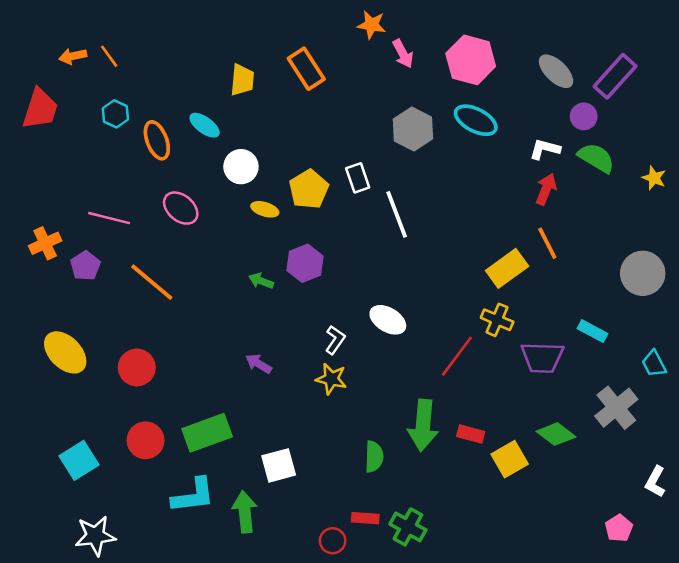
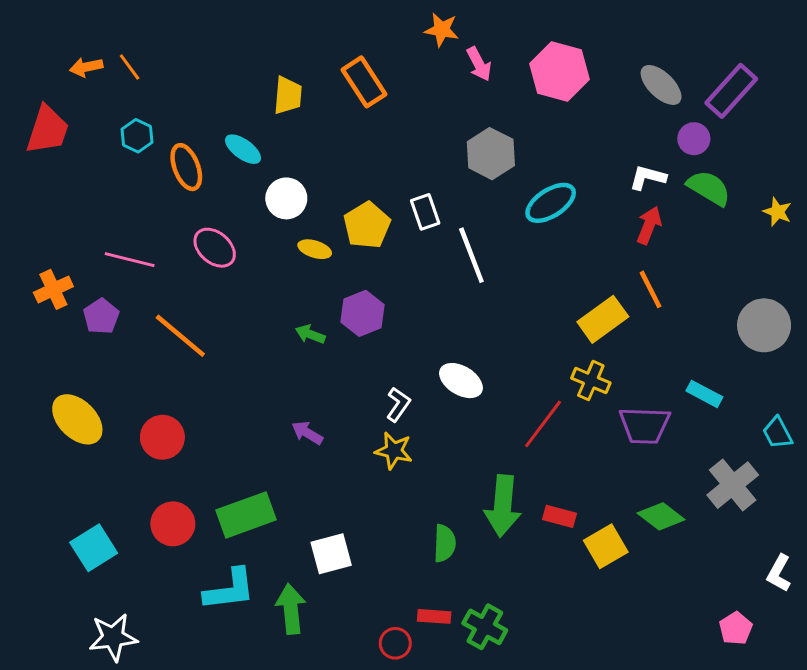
cyan ellipse: (476, 120) -> (551, 203), moved, turned -60

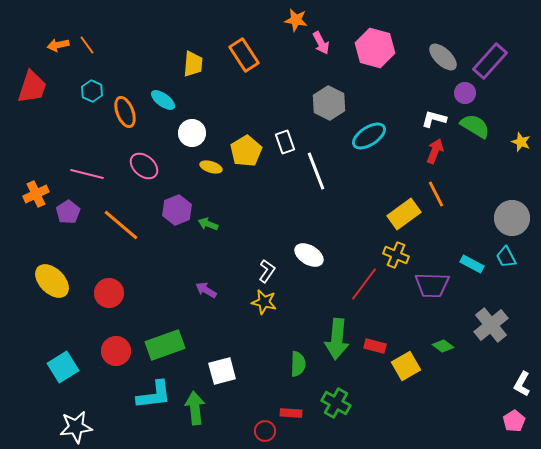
purple hexagon: (362, 313) -> (177, 210), moved
cyan trapezoid: (777, 433) -> (506, 257), moved
green diamond: (661, 516) -> (443, 346), size x0.7
green cross: (485, 627) -> (336, 403), moved
pink pentagon: (736, 628) -> (514, 421), moved

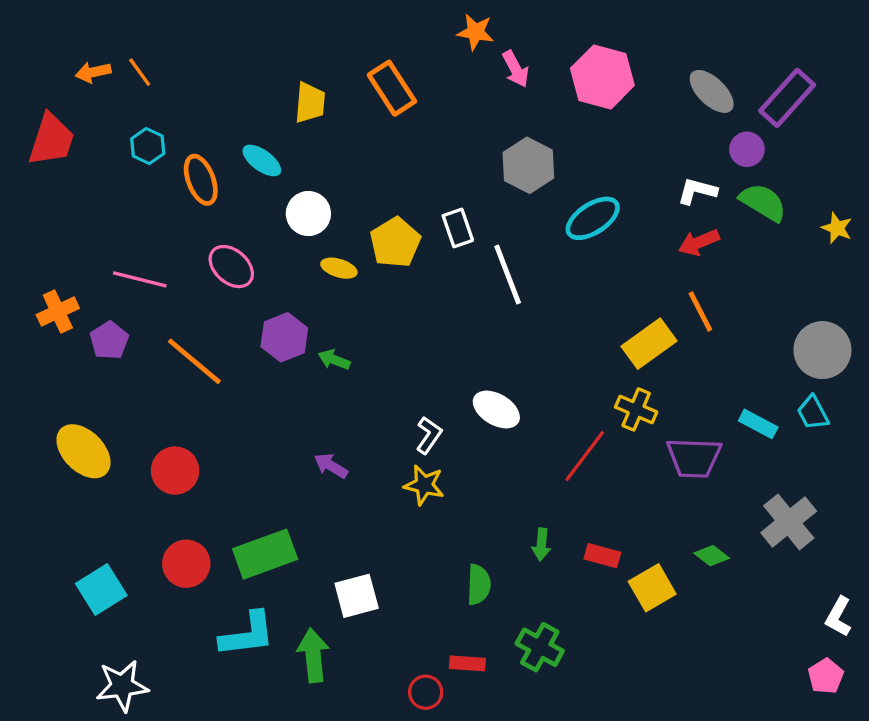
red arrow: (435, 151) -> (699, 242), turned -135
green arrow: (337, 339) -> (541, 544), size x0.5

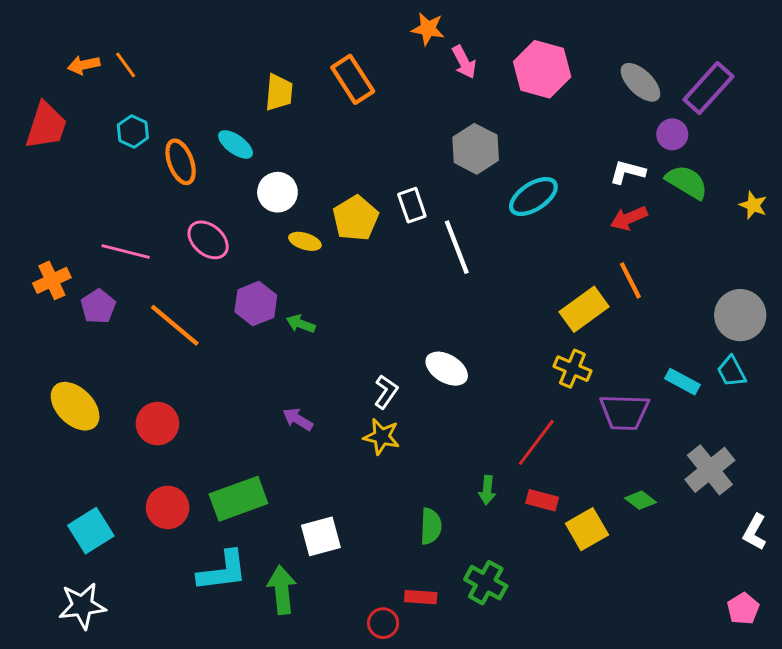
red line: (585, 456) -> (536, 442), moved
white L-shape: (839, 617) -> (755, 532), moved
white star: (122, 686) -> (82, 606), moved

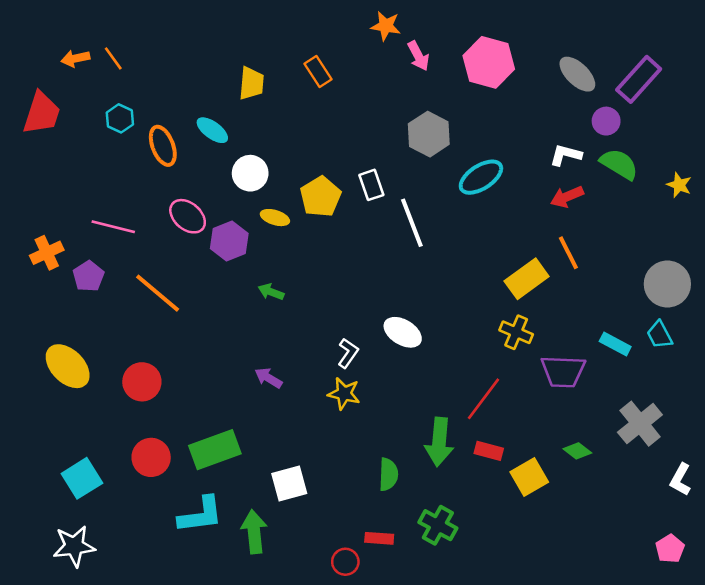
orange rectangle: (353, 79) -> (318, 72), size x0.7
purple hexagon: (256, 304) -> (229, 241), moved
green arrow: (487, 490) -> (439, 442), size x1.8

